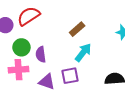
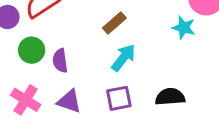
pink cross: (18, 70) -> (26, 100), moved, turned 36
purple square: (70, 76) -> (119, 98), moved

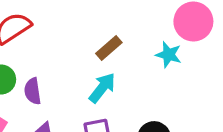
brown rectangle: (114, 23) -> (109, 48), moved

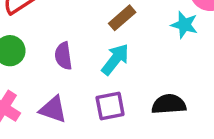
purple semicircle: (33, 91) -> (63, 56), moved

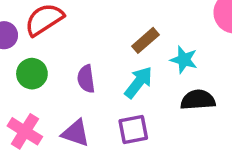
cyan star: (184, 25) -> (184, 60), moved
black semicircle: (169, 104) -> (198, 100), moved

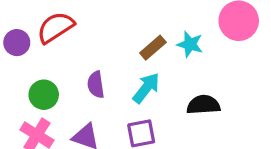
cyan star: (184, 60) -> (190, 44), moved
green circle: (32, 74) -> (44, 95), moved

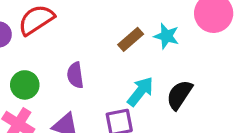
cyan arrow: (146, 88) -> (140, 91), moved
black semicircle: (203, 105) -> (179, 95), turned -52

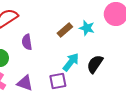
purple semicircle: (75, 75) -> (27, 42), moved

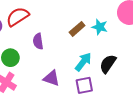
purple square: (58, 81) -> (84, 85), moved
purple triangle: (25, 83) -> (51, 78), moved

